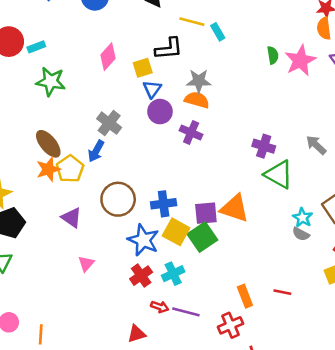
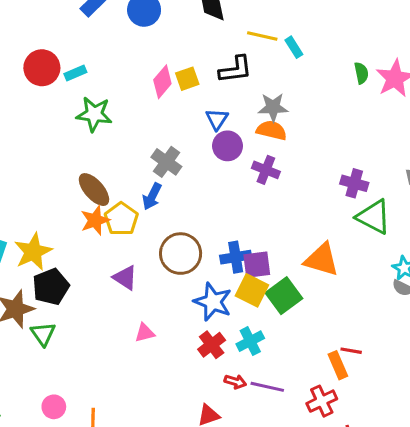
yellow square: (143, 68) -> (187, 79), moved
purple square: (206, 213) -> (257, 265), moved
pink triangle: (86, 264) -> (145, 333), turned 36
red line: (282, 292) -> (351, 351), moved

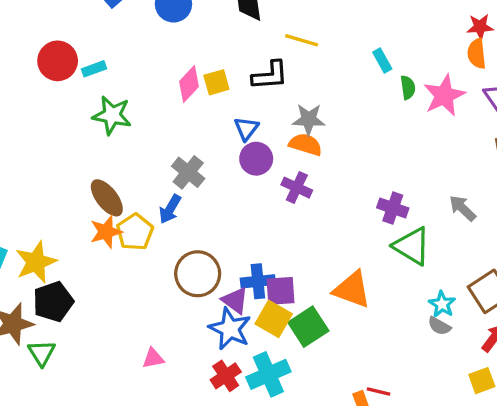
cyan rectangle: (294, 47) -> (382, 61), moved
purple triangle: (125, 278) -> (235, 301), moved
cyan cross: (250, 341) -> (268, 374), size x1.4

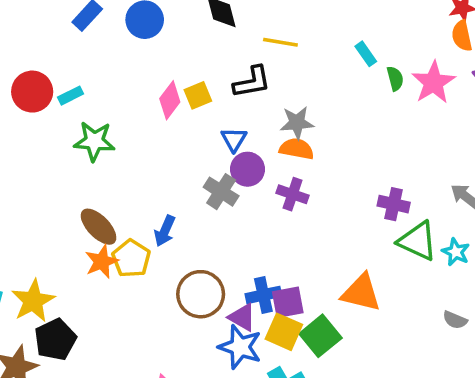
gray cross: (188, 172) -> (221, 192), moved
cyan star: (442, 304) -> (456, 252), moved

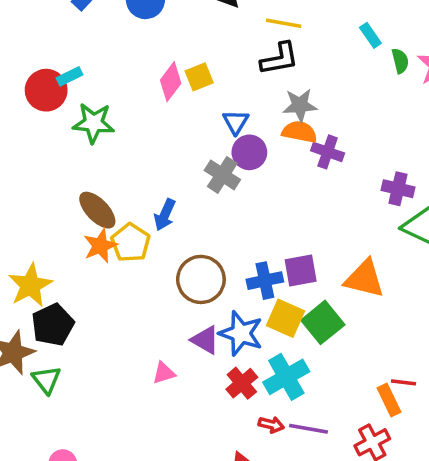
black L-shape: (252, 82) -> (279, 59), moved
red circle: (32, 92) -> (46, 90), moved
purple cross: (293, 194) -> (328, 152), moved
purple square: (288, 302) -> (301, 271), moved
purple triangle: (242, 317) -> (205, 340), moved

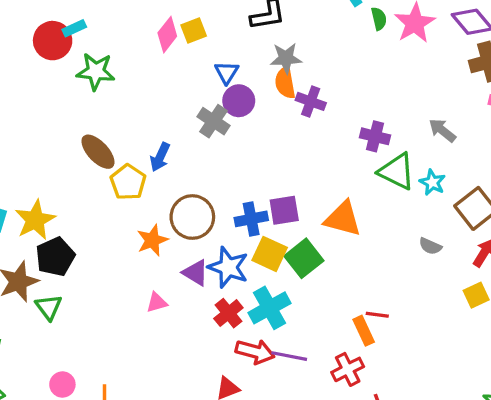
orange semicircle: (299, 132) -> (285, 83), turned -112
orange star: (100, 246) -> (152, 240), moved
red arrow: (271, 425) -> (255, 352), size x1.6

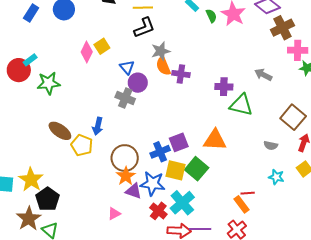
cyan star: (432, 182) -> (276, 177), moved
orange star: (152, 240) -> (126, 176), moved

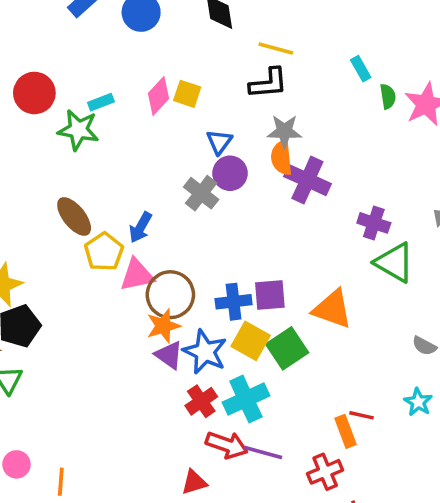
yellow square: (102, 46) -> (187, 94), turned 35
cyan rectangle: (30, 60) -> (101, 102), moved
purple cross: (181, 74) -> (307, 180), size x1.4
pink triangle: (114, 214) -> (137, 275), moved, size x1.5

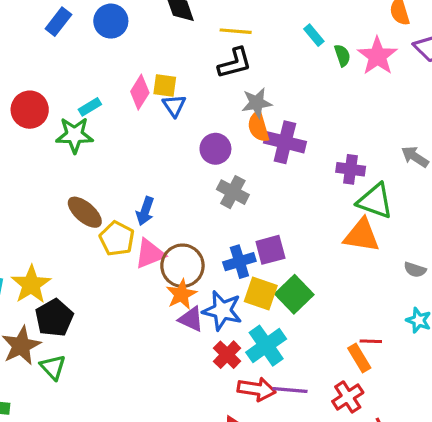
blue triangle: (219, 142) -> (174, 106), moved
gray cross: (201, 193) -> (233, 192), moved
orange triangle: (332, 309) -> (362, 235), moved

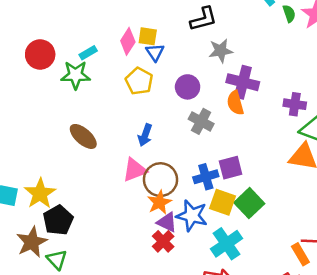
orange semicircle: (258, 127) -> (235, 103), moved
blue arrow: (145, 211) -> (145, 135), moved
yellow pentagon: (117, 239) -> (139, 81), moved
red cross: (227, 355) -> (163, 241), moved

